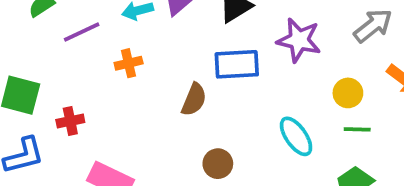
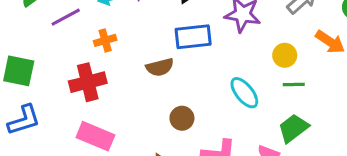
brown semicircle: (194, 100) -> (160, 67), turned 56
red cross: (70, 121) -> (88, 82), moved, size x1.6

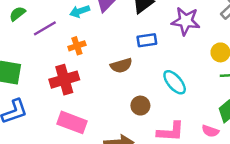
blue rectangle: (193, 37) -> (147, 40), size x0.7
cyan ellipse: (244, 93) -> (175, 82), moved

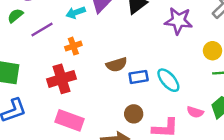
blue rectangle: (147, 40) -> (139, 77), moved
brown circle: (140, 106) -> (134, 114), moved
pink semicircle: (210, 131) -> (195, 112), moved

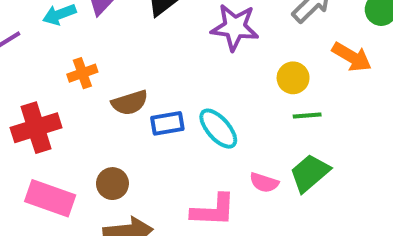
orange cross: (73, 46) -> (82, 73), moved
brown circle: (134, 114) -> (112, 184), moved

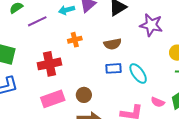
brown semicircle: (130, 103) -> (113, 44), moved
pink rectangle: (50, 198) -> (53, 99), turned -45

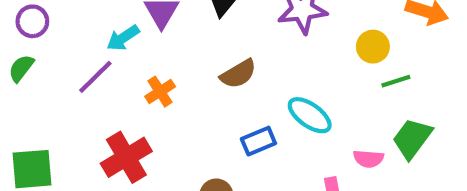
purple line: (37, 21) -> (95, 77), moved
blue rectangle: (114, 68) -> (258, 141), moved

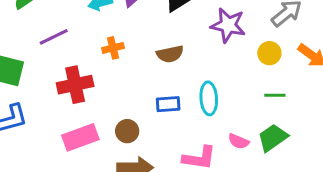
yellow circle: (373, 47) -> (269, 53), moved
purple line: (95, 77) -> (54, 37), moved
cyan ellipse: (310, 115) -> (209, 98), turned 32

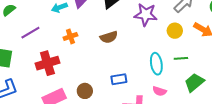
cyan ellipse: (209, 98) -> (156, 64), moved
blue rectangle: (168, 104) -> (119, 79), moved
green trapezoid: (273, 138) -> (194, 82), moved

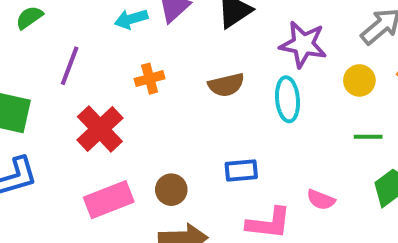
purple line: (30, 33) -> (70, 66), turned -42
red cross: (47, 63) -> (100, 129), turned -30
cyan ellipse: (156, 64) -> (288, 99), moved

